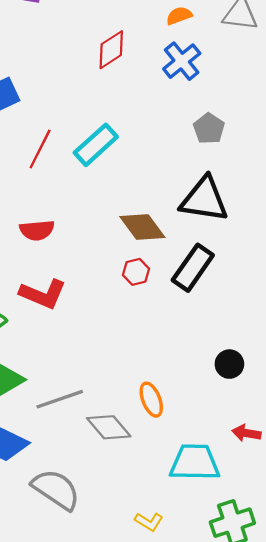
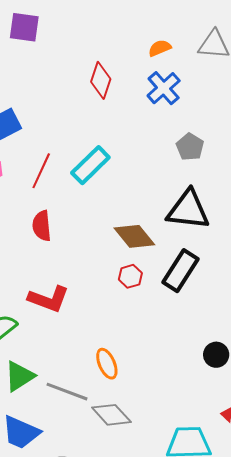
red diamond: (111, 50) -> (101, 80), turned -36
red semicircle: (37, 230) -> (42, 226), moved, turned 92
gray line: (60, 399) -> (67, 392), turned 42
orange ellipse: (151, 400) -> (107, 364), moved

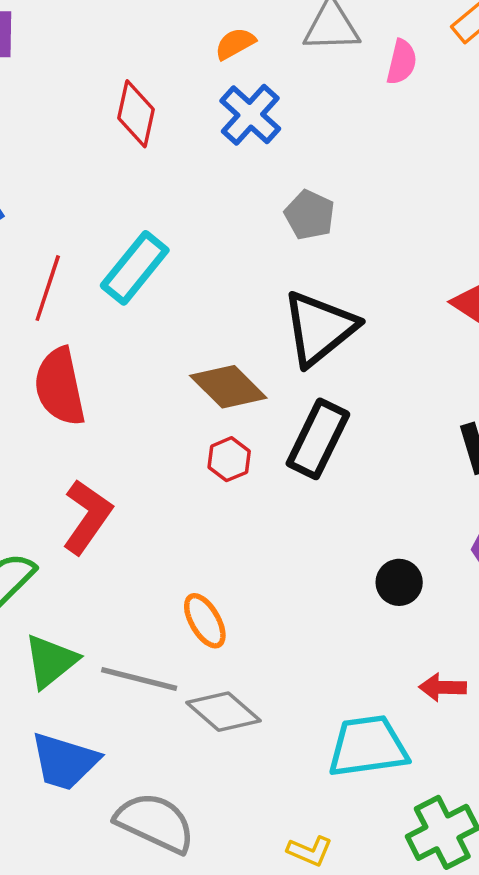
black triangle: (188, 210) -> (319, 328), turned -39
red semicircle: (42, 226) -> (60, 387), size x1.4
red L-shape: (49, 299) -> (87, 517), turned -69

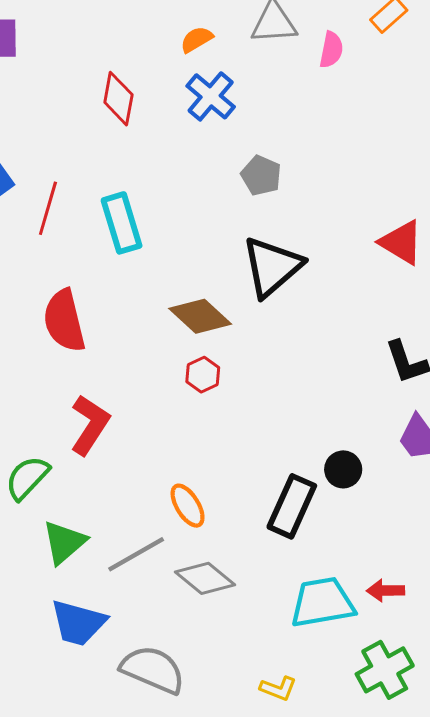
cyan rectangle: (135, 268) -> (122, 223), turned -54
red line: (48, 288) -> (48, 208), moved
black rectangle: (318, 439) -> (292, 506), moved
gray line: (139, 679) -> (136, 554), turned -42
red arrow: (443, 687) -> (385, 591), moved

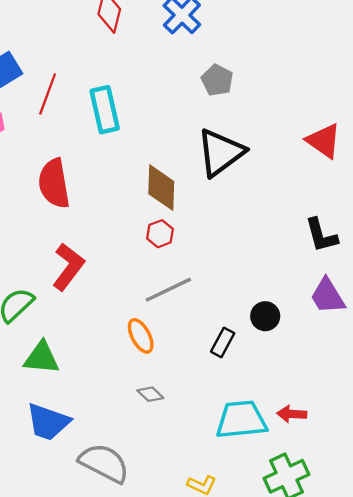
brown diamond: (200, 316) -> (161, 188), turned 45
black rectangle: (292, 506) -> (223, 342), size x0.6
green triangle: (64, 542) -> (42, 358), turned 42
gray line: (136, 554) -> (168, 290), moved
gray diamond: (205, 578) -> (150, 394), size x0.6

